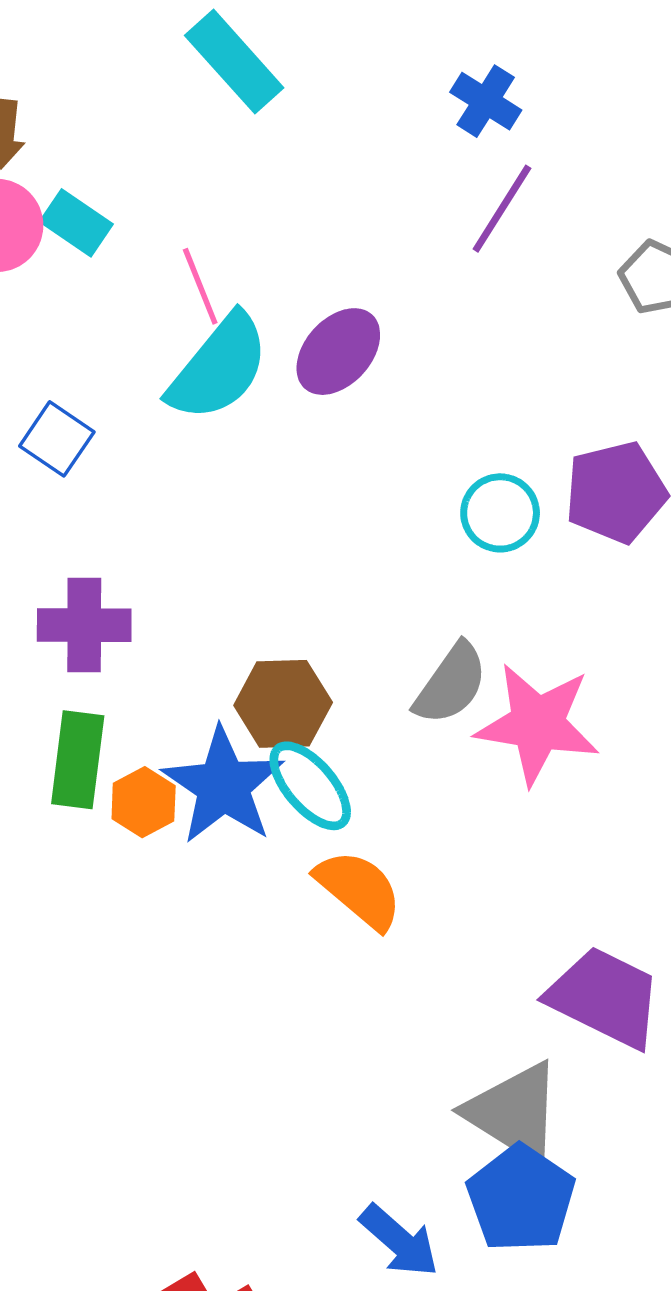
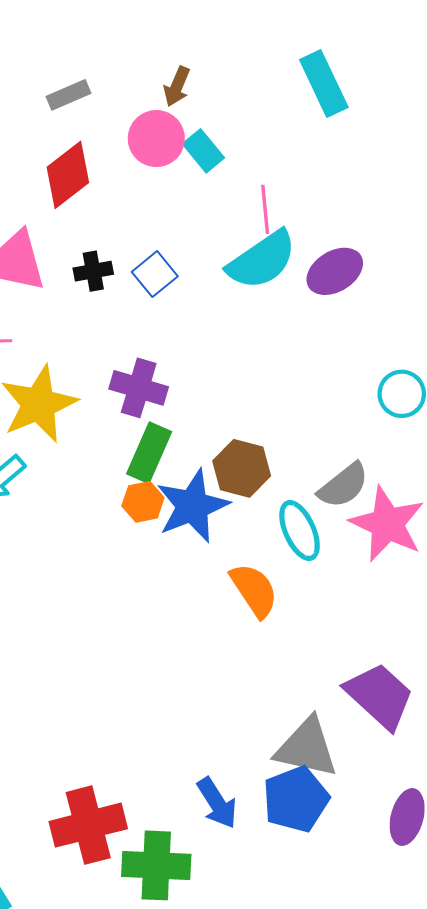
green rectangle: (78, 760) -> (149, 453), moved
cyan ellipse: (310, 786) -> (300, 530), moved
gray triangle: (514, 1112) -> (307, 748), turned -36

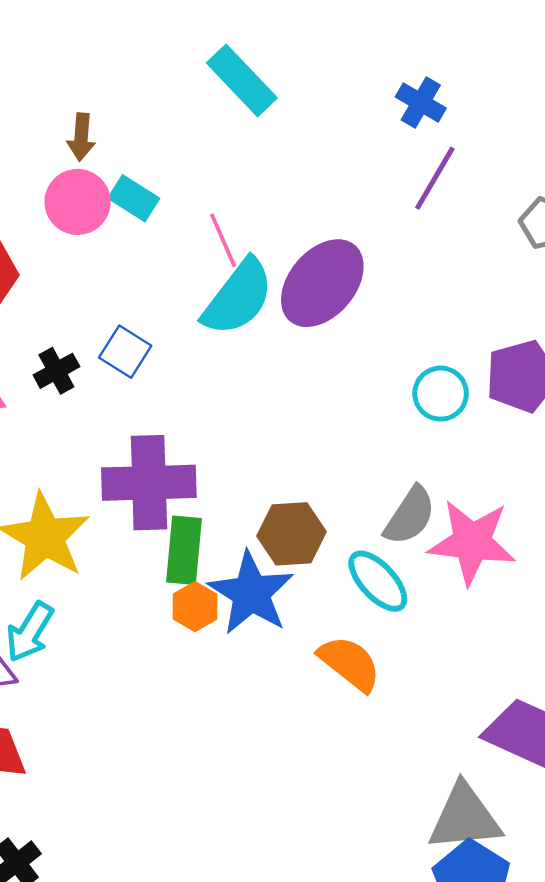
purple ellipse: (335, 271) -> (322, 283), size x1.4
purple cross: (139, 388) -> (149, 483), size x1.4

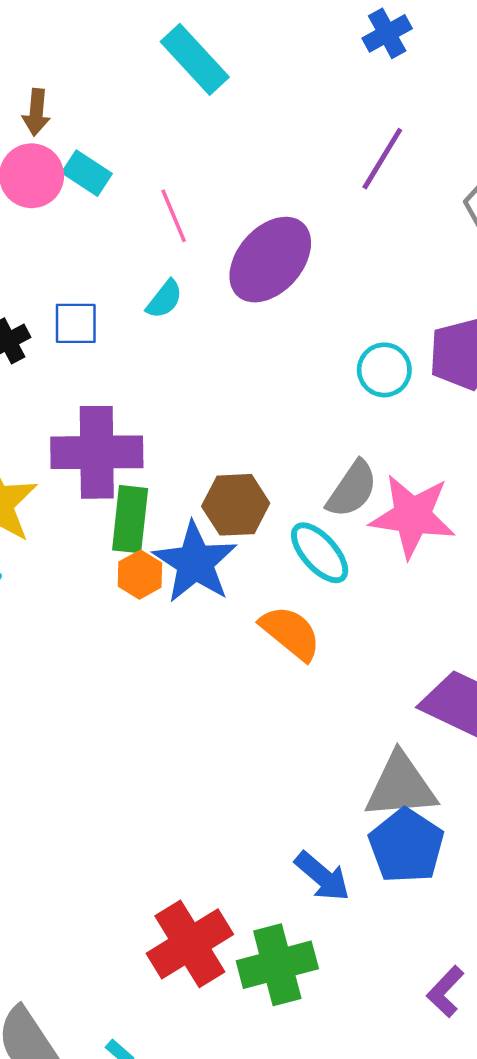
blue cross: (421, 102) -> (387, 33), moved, turned 30
cyan semicircle: (238, 297) -> (164, 299), moved, size x0.5
blue square: (125, 352) -> (76, 323), turned -33

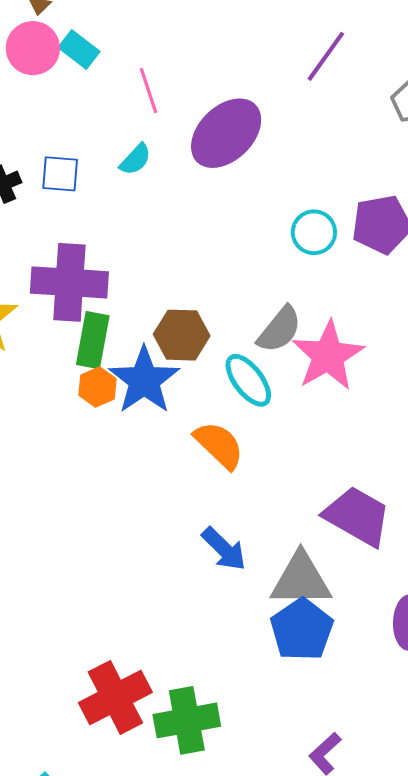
pink star: (413, 516) -> (328, 356), turned 30
blue arrow: (322, 876) -> (224, 549), moved

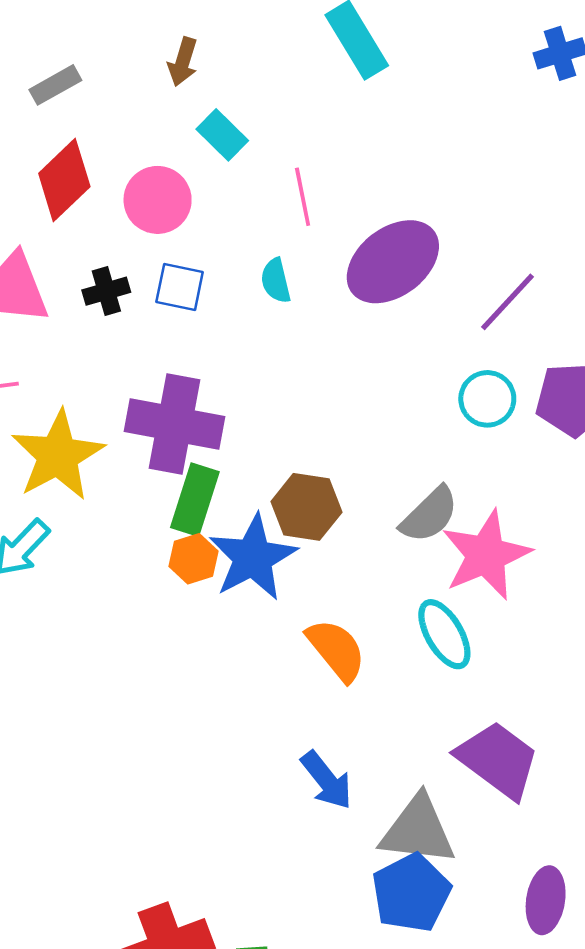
pink circle: (33, 48) -> (158, 200), moved
purple line: (326, 56) -> (507, 302), moved
cyan semicircle: (135, 159) -> (276, 281), turned 117
cyan ellipse: (248, 380) -> (444, 634), moved

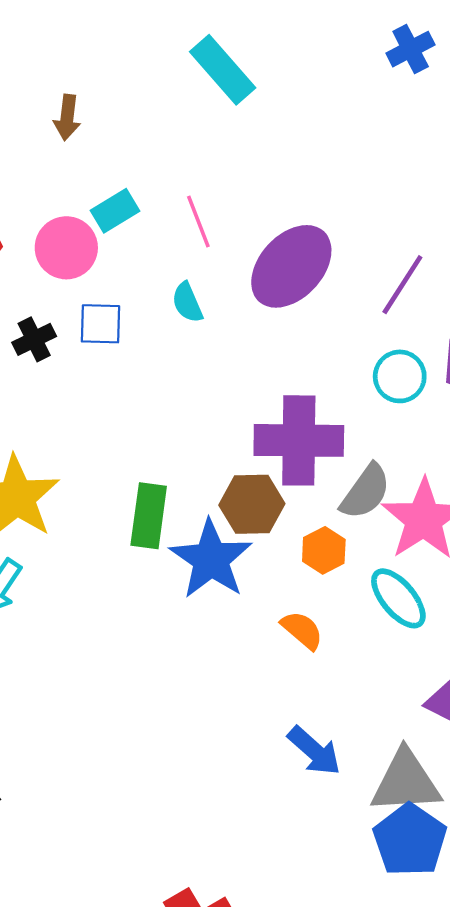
cyan rectangle: (222, 135) -> (115, 211), moved, turned -66
purple cross: (175, 424) -> (299, 440), moved
orange hexagon: (194, 559) -> (324, 550), moved
orange semicircle: (336, 650) -> (302, 630), size x0.7

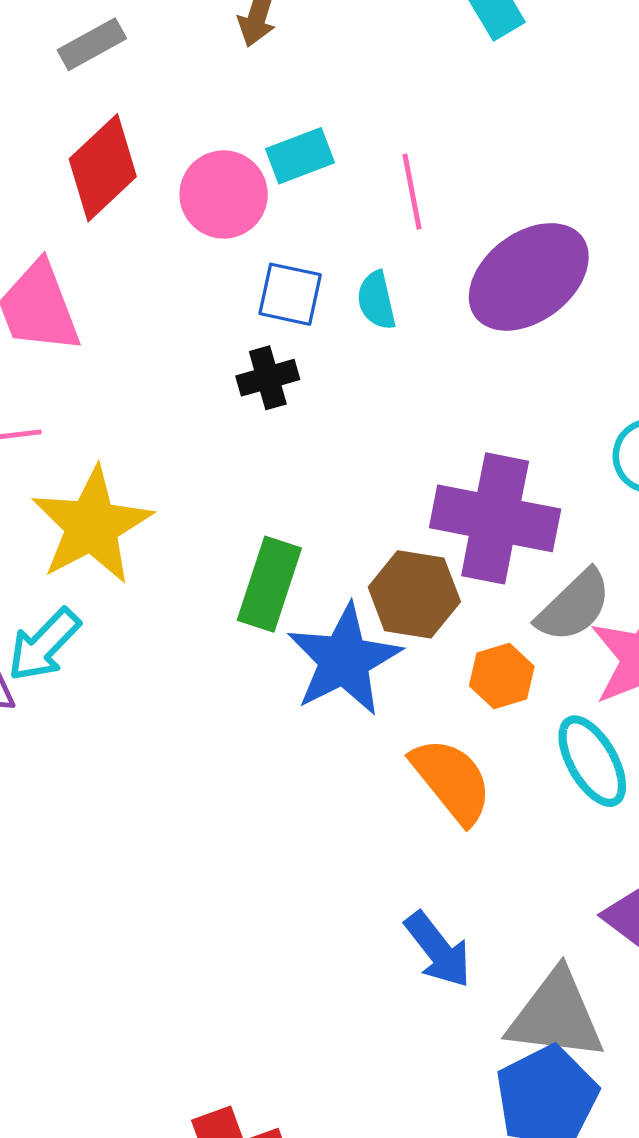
blue square: (101, 324) -> (290, 294), moved
black cross: (34, 339) -> (268, 378), moved
orange semicircle: (302, 630) -> (452, 780), size x1.5

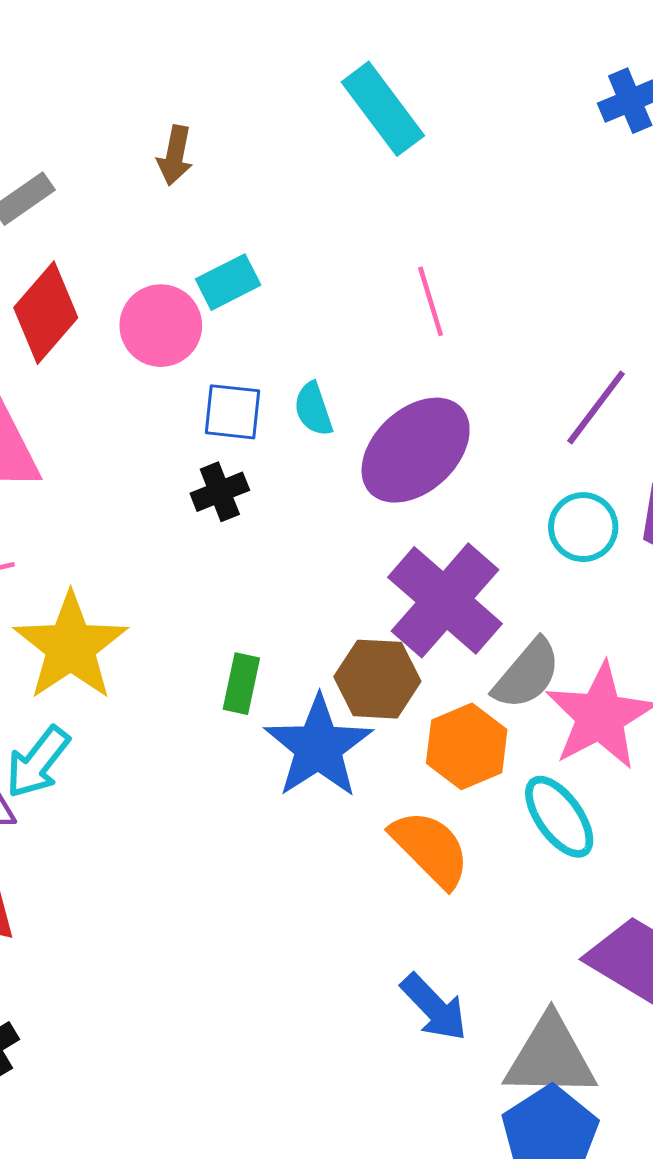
pink line: (412, 192) -> (431, 301), moved
purple ellipse: (529, 277) -> (416, 450), moved
purple cross: (495, 518) -> (445, 600), turned 36
green rectangle: (269, 584) -> (241, 684), size x0.7
orange hexagon: (502, 676) -> (467, 746), size x1.4

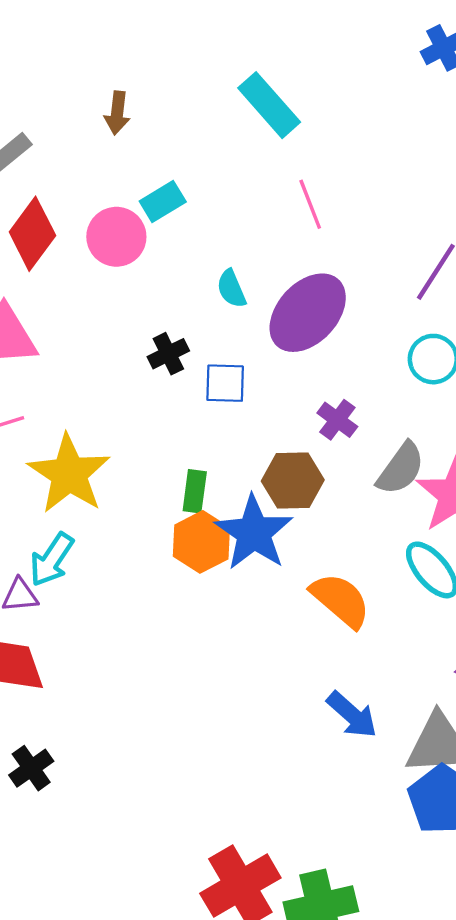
cyan rectangle: (383, 109) -> (269, 105), moved
blue square: (232, 412) -> (225, 383), moved
purple cross: (445, 600) -> (337, 420), size x0.5
orange hexagon: (467, 746) -> (201, 542), moved

